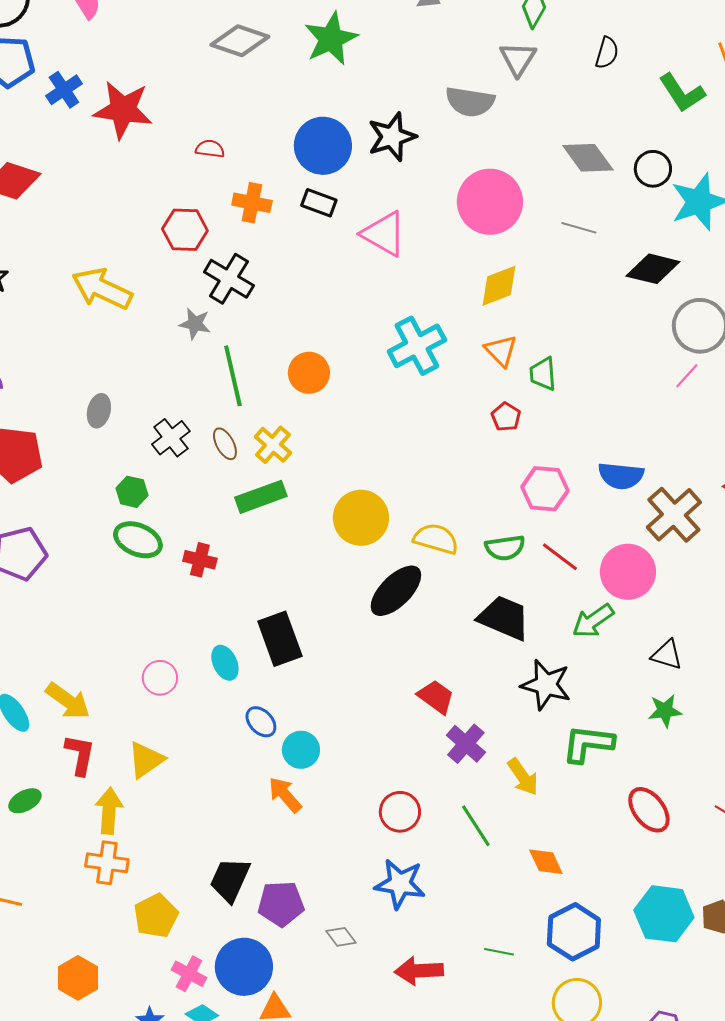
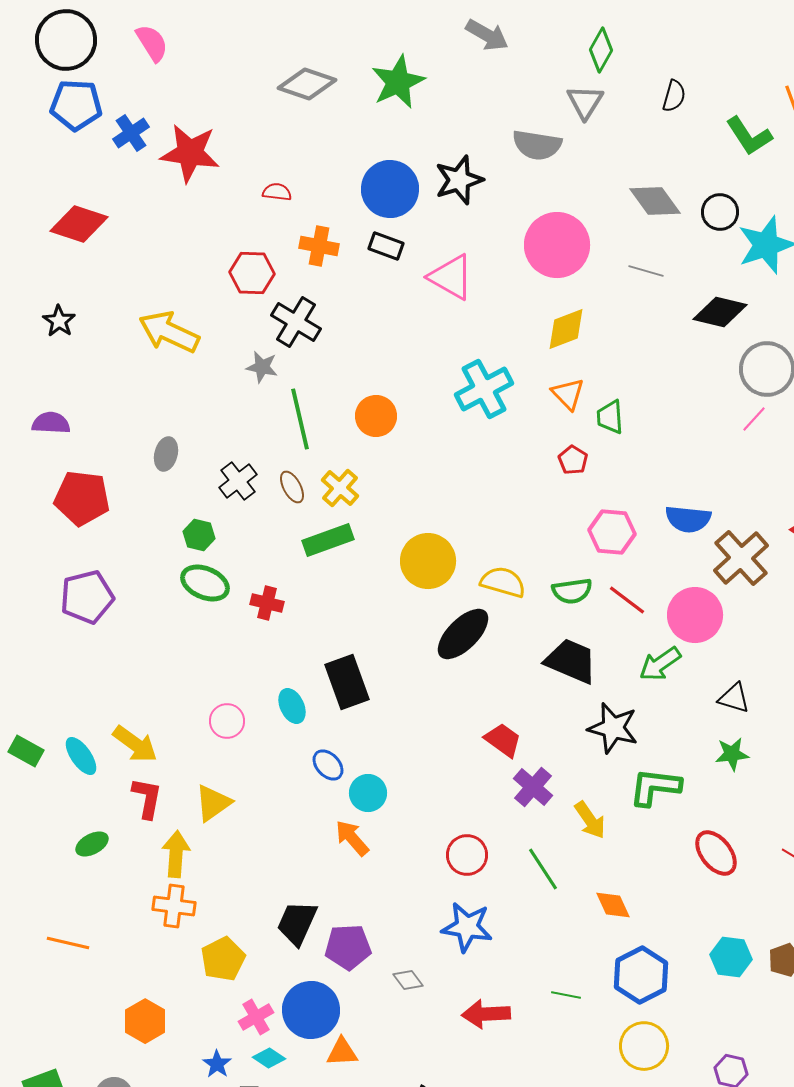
cyan hexagon: (664, 914) -> (731, 957), size x0.7
pink cross: (189, 974) -> (256, 1017), turned 32

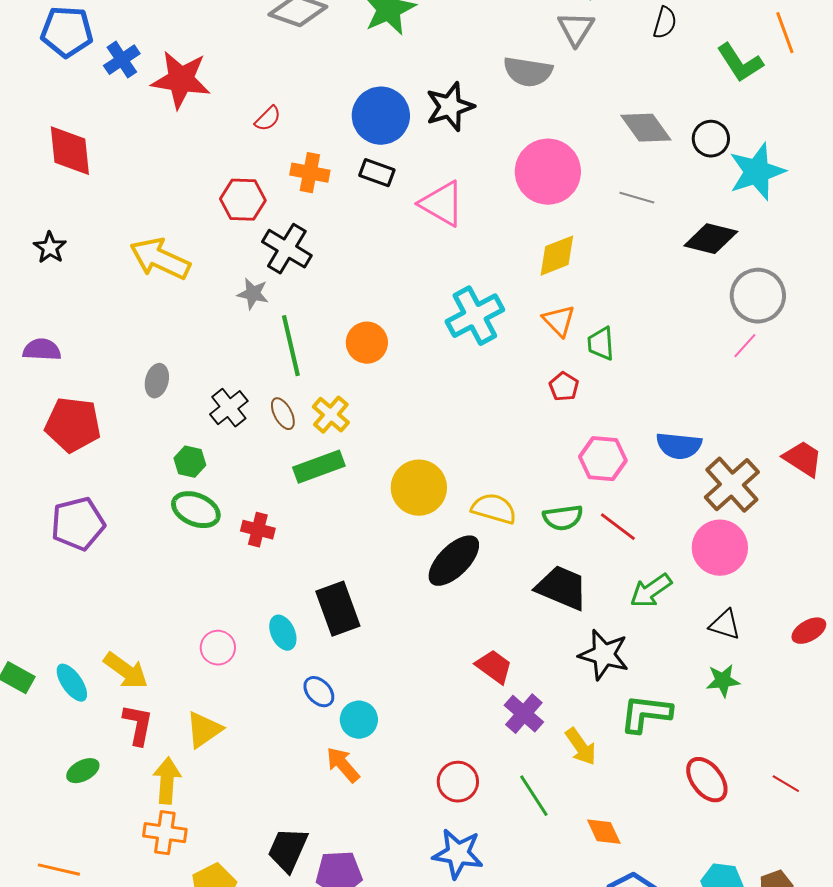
red semicircle: (277, 192) -> (268, 119), turned 128
red diamond: (79, 224) -> (70, 151), turned 66
pink circle: (695, 615) -> (720, 548), moved

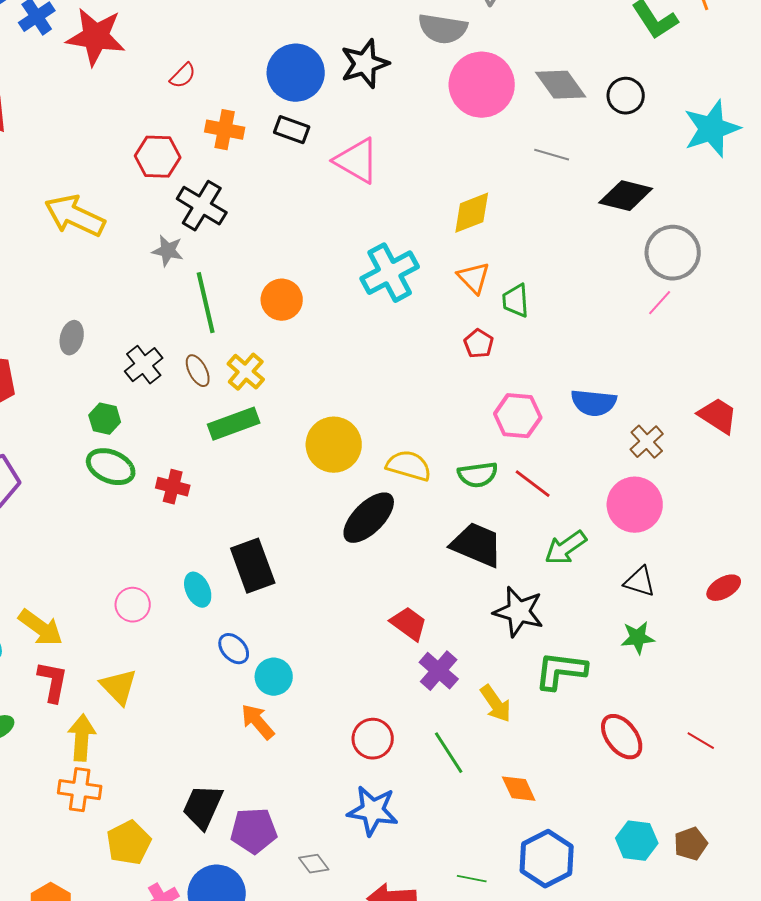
pink circle: (548, 172) -> (482, 85), moved
cyan star: (757, 172) -> (712, 129), moved
brown cross: (732, 485) -> (647, 442), size x0.6
yellow triangle: (204, 730) -> (119, 687), turned -39

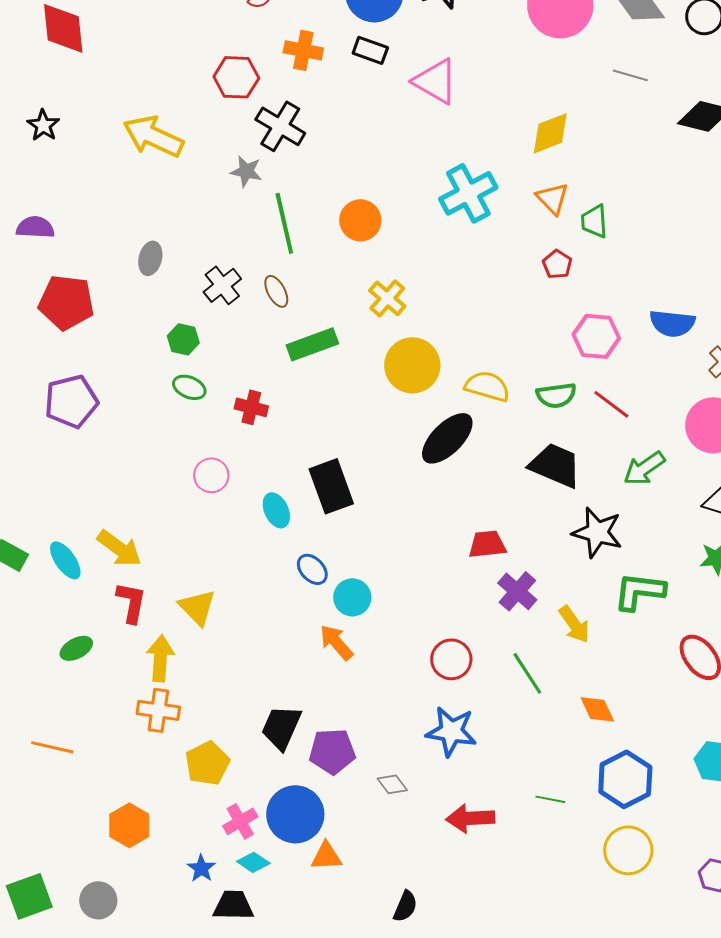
yellow cross: (246, 372) -> (387, 298), moved
green ellipse: (111, 467) -> (189, 387), size x0.7
pink circle: (133, 605) -> (211, 475), moved
red trapezoid: (409, 624) -> (487, 544), turned -42

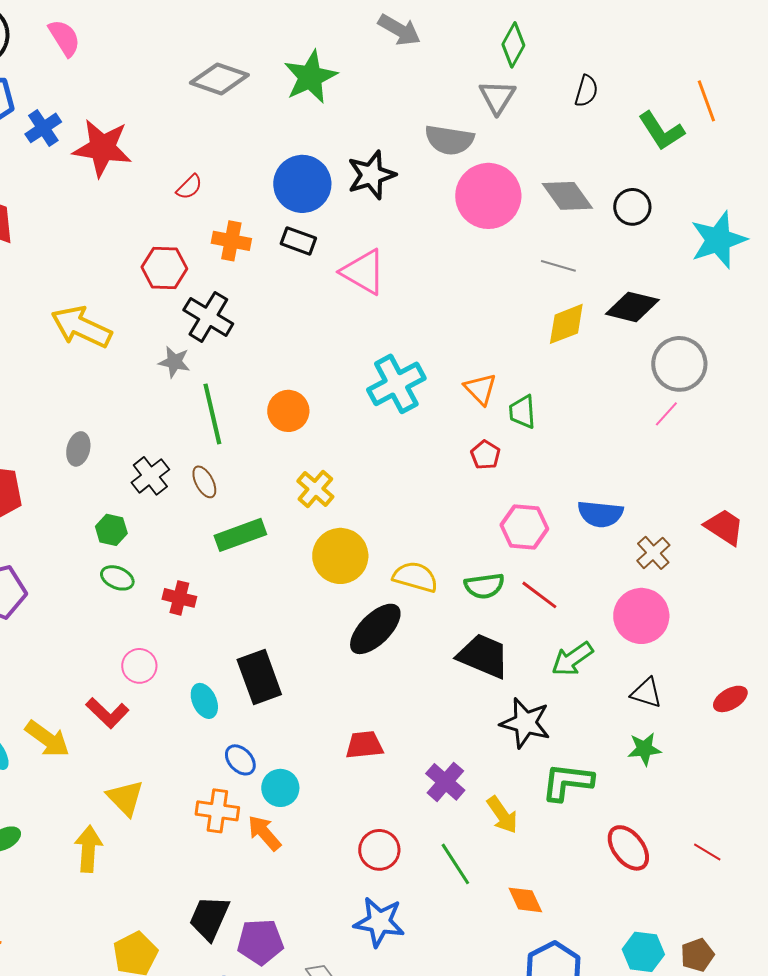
yellow diamond: (550, 133) -> (566, 324), moved
red trapezoid: (487, 544) -> (364, 745), moved
red L-shape: (131, 602) -> (107, 713), moved, turned 123
orange cross: (158, 710) -> (217, 811), moved

